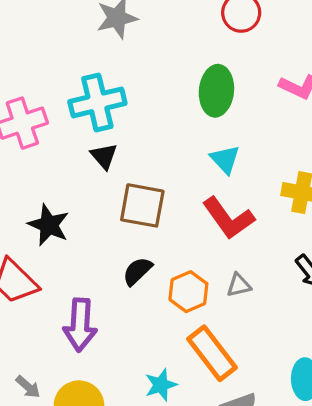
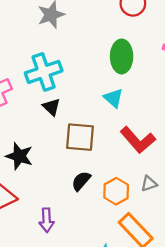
cyan triangle: (225, 159) -> (113, 98), moved
purple arrow: (80, 325) -> (47, 220), size x0.7

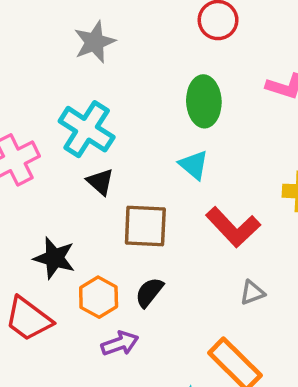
cyan cross: (44, 72) -> (87, 129), turned -36
orange hexagon: (116, 191) -> (99, 297), moved
purple arrow: (47, 220) -> (120, 343), moved, turned -105

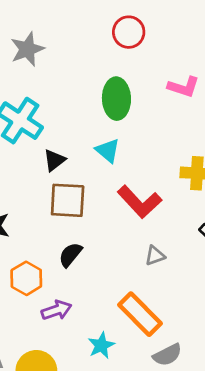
black triangle: (100, 182) -> (54, 160), moved, turned 40
orange hexagon: (99, 297) -> (26, 278), moved
purple arrow: (120, 343) -> (56, 310), moved

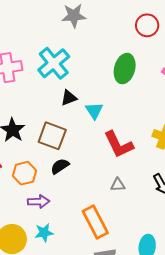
cyan triangle: (108, 151) -> (94, 111), moved
brown square: (68, 200) -> (52, 136), moved
cyan star: (101, 345) -> (44, 233), moved

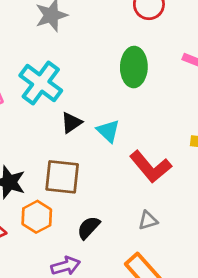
black semicircle: (60, 166) -> (89, 228), moved
orange hexagon: (24, 173) -> (37, 217), moved
gray triangle: (118, 185) -> (148, 220), moved

